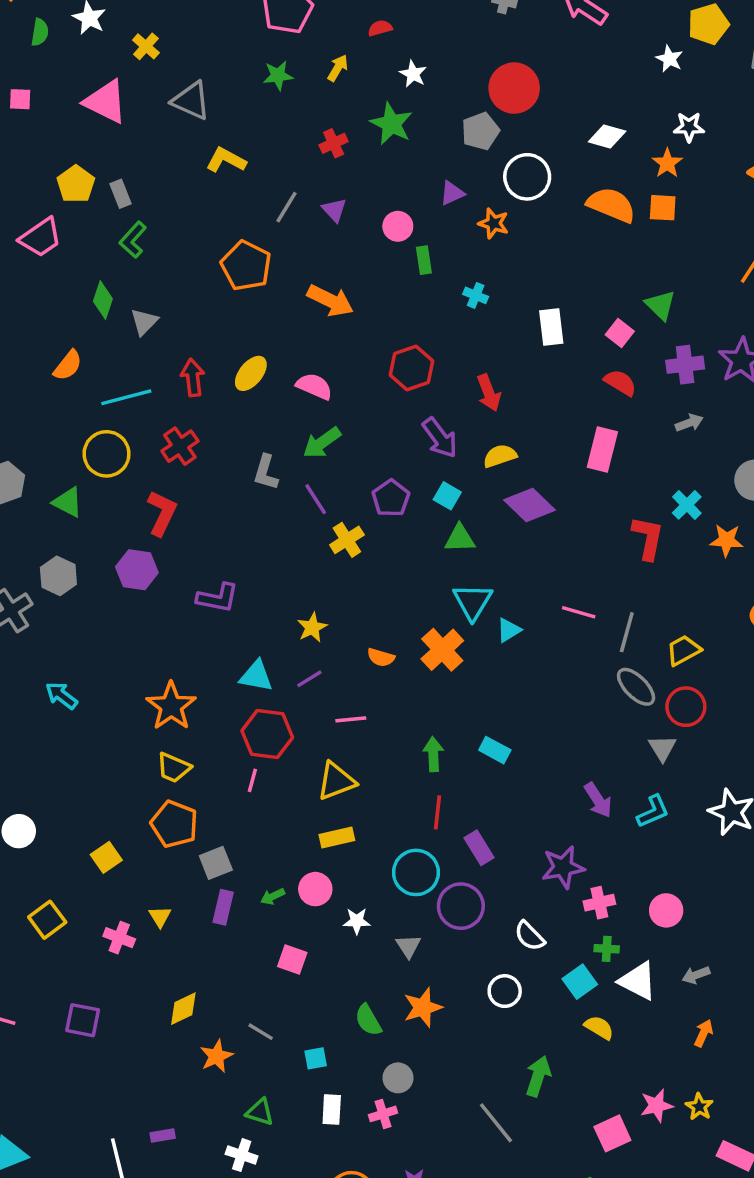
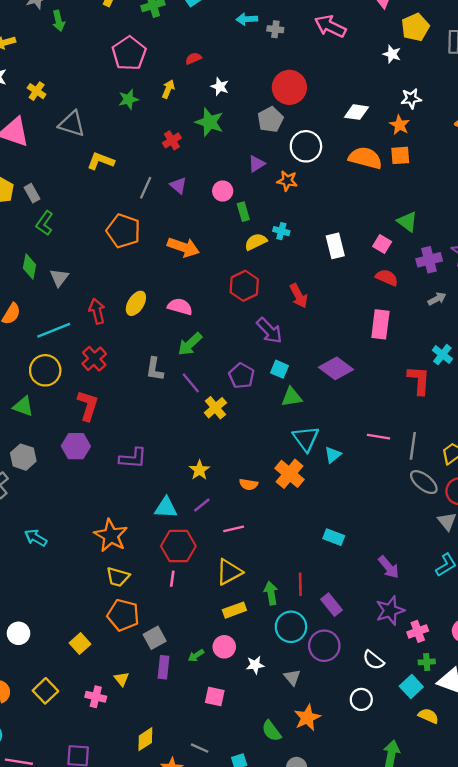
yellow semicircle: (500, 456) -> (256, 242), moved
green arrow: (433, 754) -> (271, 593), moved
purple arrow: (598, 800) -> (389, 567), moved

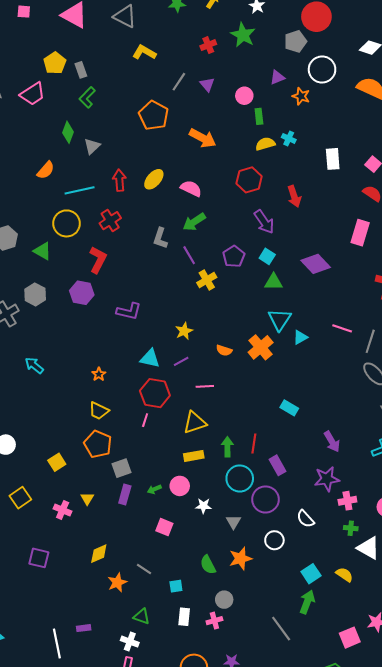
orange star: (111, 535) -> (99, 374), size x0.5
cyan square: (411, 687) -> (311, 574), moved
white circle: (361, 699) -> (274, 540), moved

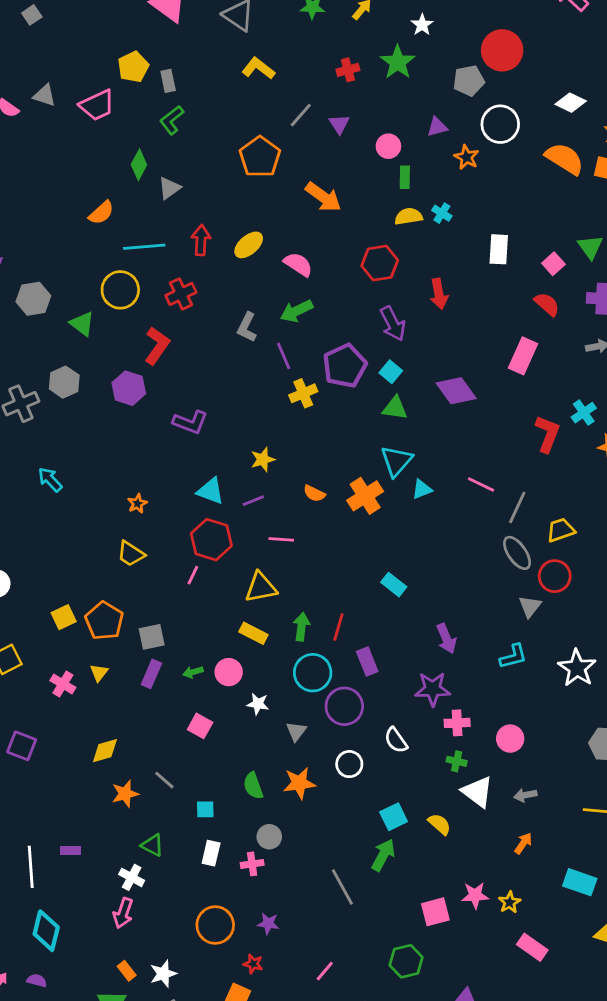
purple pentagon: (234, 256) -> (345, 366), size x1.4
orange pentagon: (98, 444) -> (104, 621), moved
yellow rectangle: (194, 456) -> (253, 633), turned 30

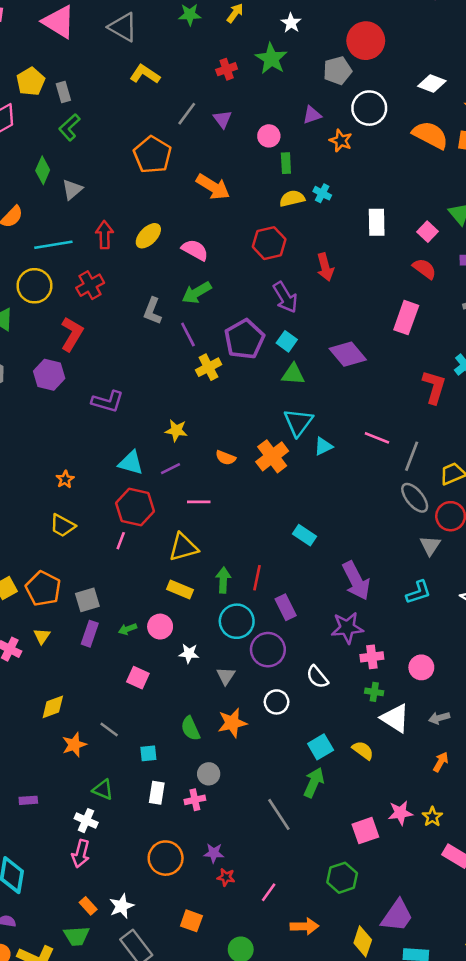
yellow star: (263, 459) -> (176, 430), turned 30
purple arrow: (446, 639) -> (356, 581), size x1.4
red star: (253, 964) -> (226, 877), moved

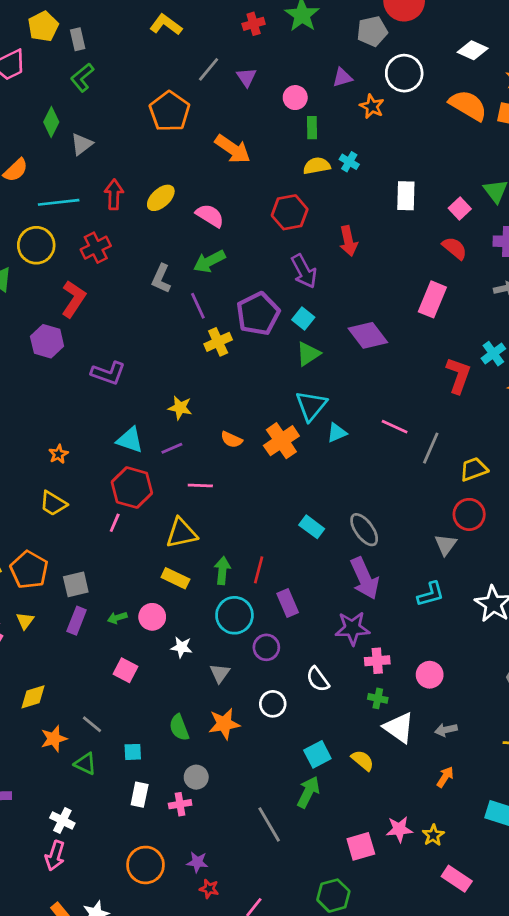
green triangle: (293, 374) -> (308, 354), turned -40
gray ellipse: (415, 498) -> (364, 530), moved
purple circle: (268, 650) -> (266, 647), size x0.7
green triangle: (103, 790) -> (85, 764), moved

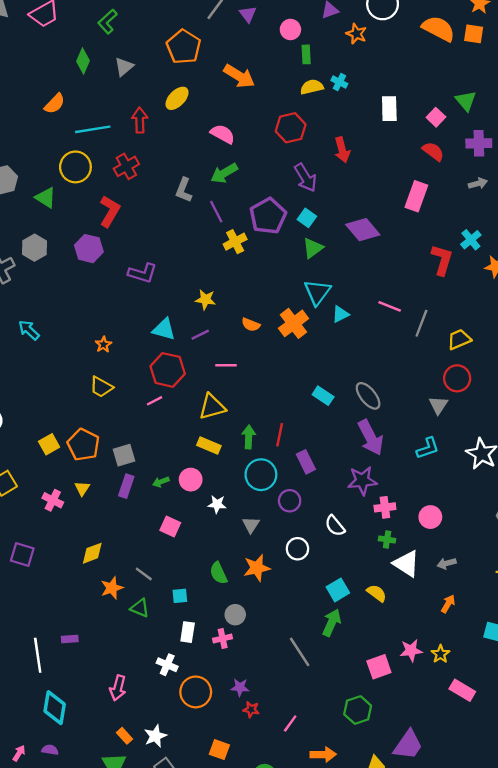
gray triangle: (82, 144) -> (124, 67), moved
yellow ellipse: (161, 198) -> (177, 98), moved
pink line: (115, 523) -> (155, 401), turned 42
white cross: (62, 820) -> (167, 665), moved

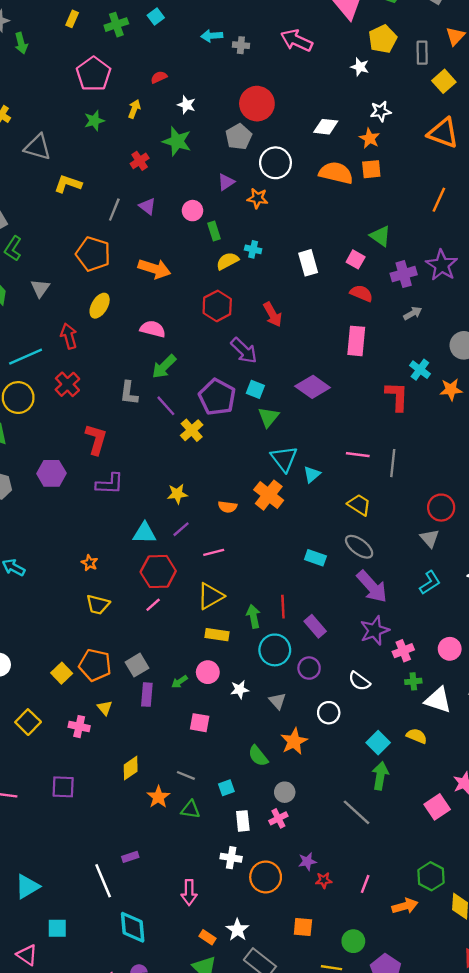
red L-shape: (110, 211) -> (96, 439), moved
yellow trapezoid: (459, 339) -> (359, 505), moved, turned 70
green hexagon: (358, 710) -> (431, 876), moved

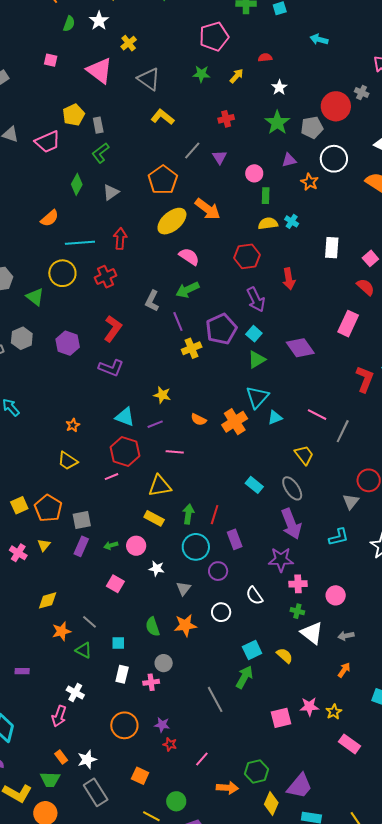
gray cross: (241, 45) -> (362, 92), moved
green star: (177, 141) -> (277, 123), moved
yellow ellipse: (100, 306) -> (172, 221), moved, size x1.4
white cross: (231, 858) -> (75, 693), moved

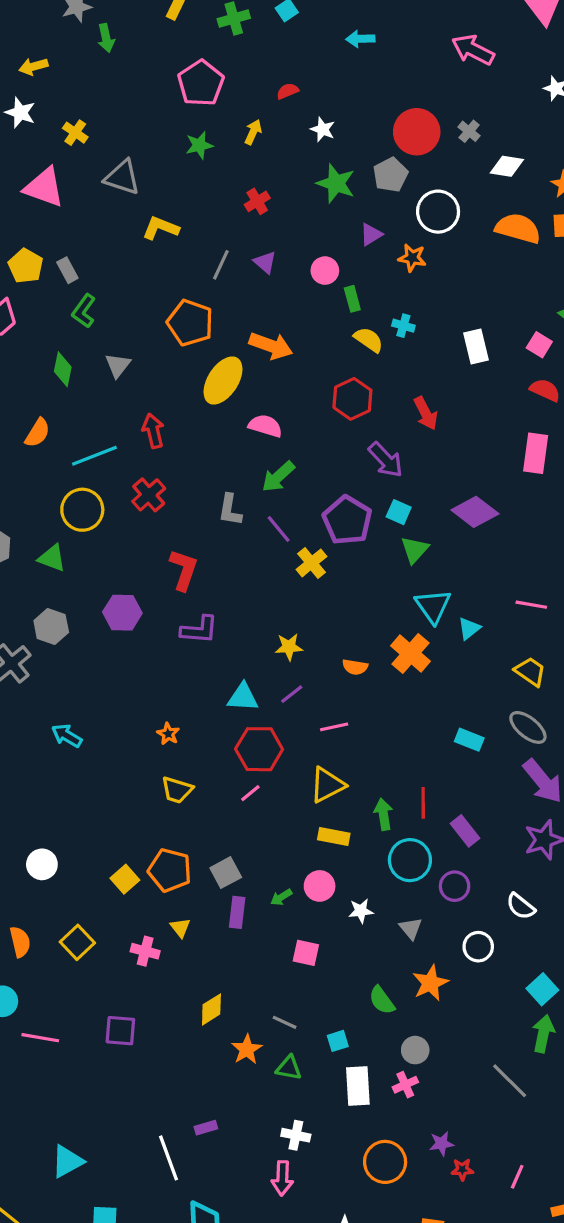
gray cross: (362, 92) -> (469, 131), moved, turned 32
yellow semicircle: (268, 223) -> (369, 340), turned 60
white rectangle: (122, 674) -> (358, 1086), size x1.4

